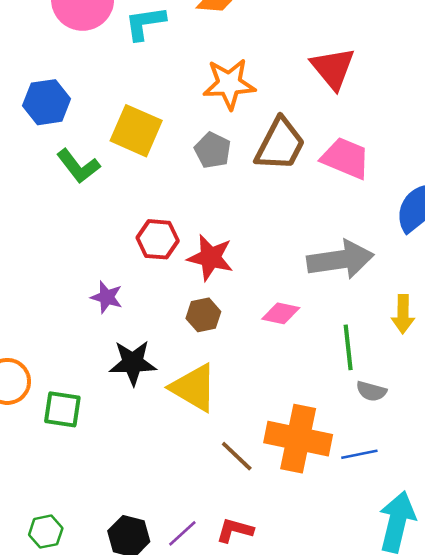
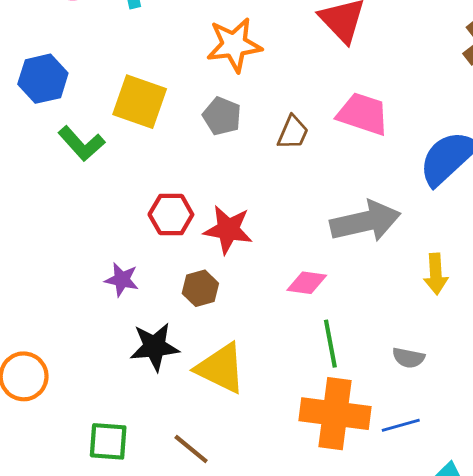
brown trapezoid: (280, 144) -> (293, 132), moved, size x0.6
brown hexagon: (203, 315) -> (200, 288), moved
green line: (348, 347) -> (330, 344), moved
green square: (62, 409) -> (108, 441), moved
brown line: (237, 456) -> (191, 449), moved

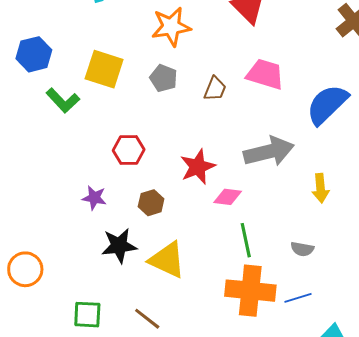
red star: (228, 230) -> (198, 167), moved, turned -30

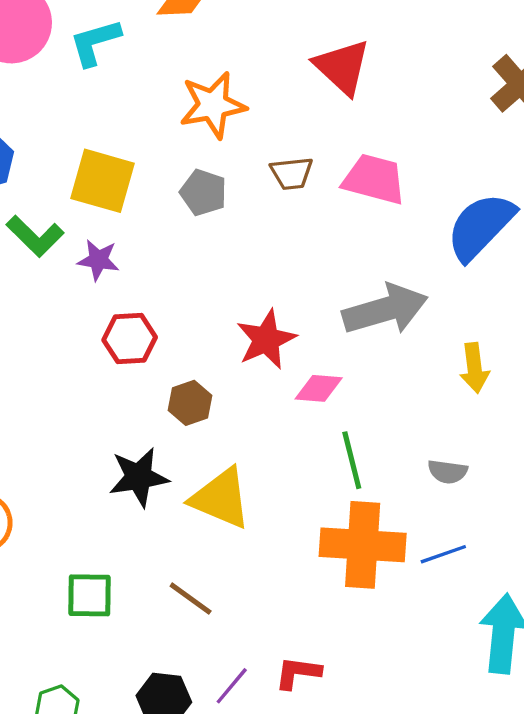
brown trapezoid: (215, 89) -> (292, 173), moved, turned 64
red hexagon: (129, 150) -> (130, 339), moved
purple star: (94, 198) -> (98, 260), moved

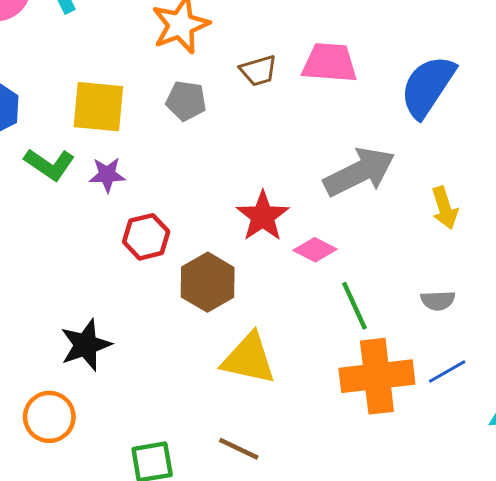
pink diamond: (319, 388) -> (315, 250), turned 33
brown hexagon: (190, 403) -> (208, 282), size x1.5
black star: (139, 477) -> (86, 345), moved

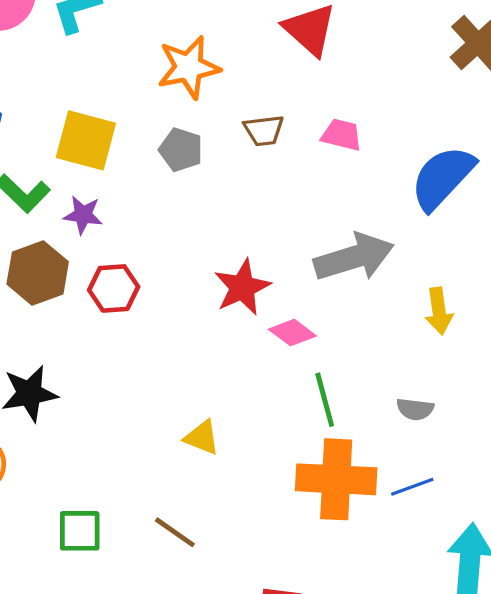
pink trapezoid: (330, 63) -> (342, 135), size x0.7
brown hexagon: (208, 282) -> (38, 273), moved
yellow triangle: (249, 359) -> (202, 437), size x0.6

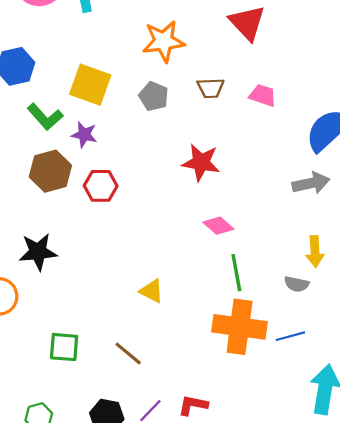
gray arrow: (354, 257) -> (311, 183), moved, size x0.7
red star: (242, 287) -> (201, 162), moved, turned 30
yellow arrow: (439, 311) -> (315, 251), moved

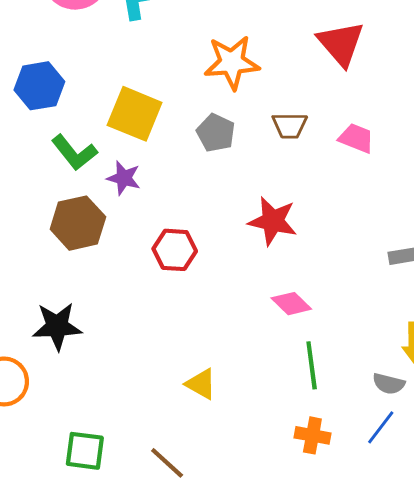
red hexagon: (101, 186) -> (175, 250), moved
orange cross: (240, 327) -> (312, 435), size x0.5
blue line: (290, 336) -> (381, 427), moved, turned -40

